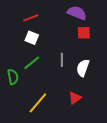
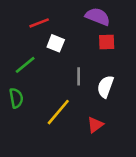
white square: (32, 38) -> (56, 43), moved
green line: (32, 63) -> (25, 65), moved
yellow line: (38, 103) -> (58, 112), moved

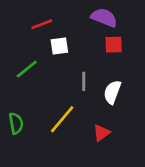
white square: (56, 43) -> (59, 46), turned -30
green semicircle: (16, 98) -> (16, 123), moved

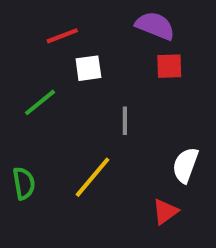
white semicircle: (112, 92) -> (185, 165), moved
red triangle: (101, 133) -> (165, 212), moved

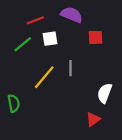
purple semicircle: (155, 26) -> (72, 15), moved
green line: (40, 102) -> (23, 44), moved
yellow line: (93, 177) -> (44, 77), moved

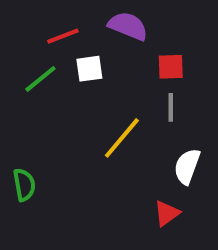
gray line: (70, 68) -> (171, 107), moved
yellow line: (44, 77) -> (122, 138), moved

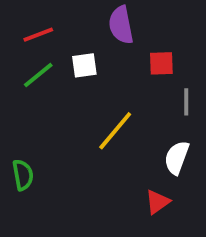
purple semicircle: (128, 26) -> (121, 25), turned -123
red line: (63, 36) -> (38, 35), moved
gray line: (171, 107) -> (186, 102), moved

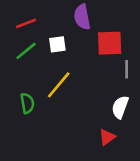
red square: (161, 63) -> (110, 43), size x1.5
yellow line: (115, 131) -> (59, 85), moved
green semicircle: (23, 175) -> (27, 103), moved

